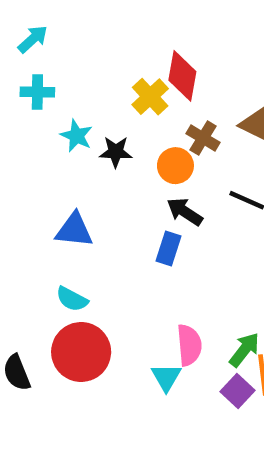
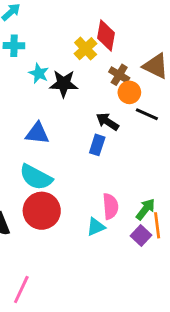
black star: (116, 152) -> (64, 84), size x1.4
orange circle: (175, 166) -> (129, 92), moved
cyan semicircle: (72, 299) -> (36, 177), size x1.6
cyan triangle: (166, 377) -> (96, 227), turned 36

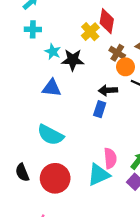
black arrow: (107, 122) -> (108, 90), turned -36
blue triangle: (37, 133) -> (52, 88), moved
red circle: (42, 211) -> (55, 178), moved
cyan triangle: (96, 227) -> (99, 175), size x1.5

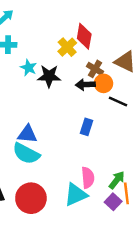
blue triangle: (52, 88) -> (27, 134), moved
black arrow: (108, 90) -> (85, 85), moved
blue rectangle: (100, 109) -> (87, 127), moved

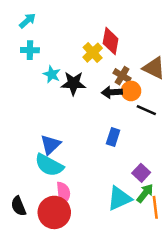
blue triangle: (27, 134) -> (50, 145), turned -50
pink semicircle: (88, 178) -> (63, 193), moved
cyan triangle: (76, 195) -> (119, 198), moved
purple square: (113, 202) -> (141, 173), moved

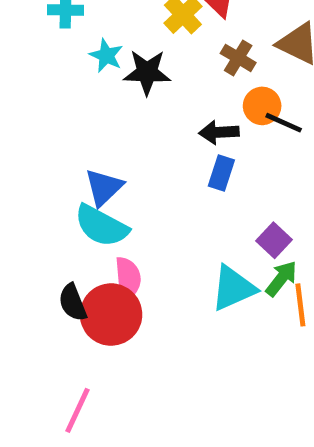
orange circle: (131, 91) -> (262, 106), moved
black arrow: (112, 92) -> (219, 132), moved
black semicircle: (18, 206) -> (73, 303), moved

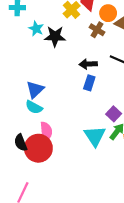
orange circle: (262, 106) -> (108, 13), moved
cyan semicircle: (101, 226) -> (34, 107), size x0.7
cyan triangle: (233, 288) -> (95, 136), turned -40

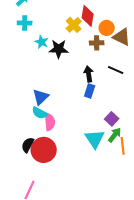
brown cross: (97, 30) -> (97, 43), turned -32
black arrow: (88, 64) -> (89, 74), turned 84
pink semicircle: (46, 132) -> (50, 122), moved
black semicircle: (21, 143) -> (28, 145), turned 49

